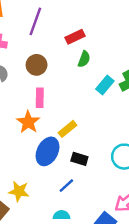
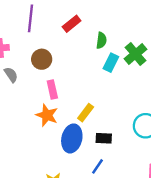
green semicircle: (84, 59) -> (101, 40), moved

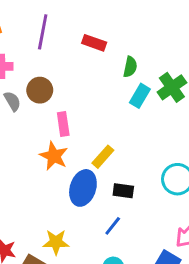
red rectangle: (72, 24) -> (94, 43), turned 54
brown circle: (42, 59) -> (40, 90), moved

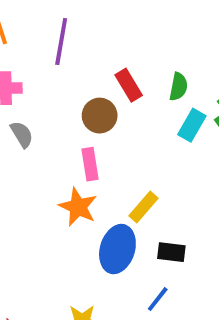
red rectangle: (94, 43) -> (129, 85), moved, turned 40
brown circle: (40, 90) -> (100, 116), moved

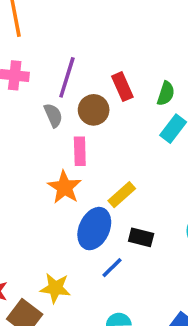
purple line: (61, 41) -> (67, 77), moved
gray semicircle: (22, 134) -> (53, 115), moved
blue line: (158, 299) -> (112, 268), moved

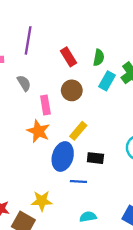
purple line: (67, 77) -> (28, 40), moved
brown circle: (94, 110) -> (72, 90), moved
blue line: (112, 268) -> (78, 181), turned 56

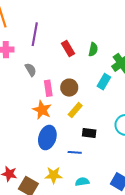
cyan rectangle: (107, 81) -> (104, 82), moved
brown circle: (72, 90) -> (69, 88), moved
blue ellipse: (63, 157) -> (47, 138), moved
yellow star: (42, 201) -> (54, 175), moved

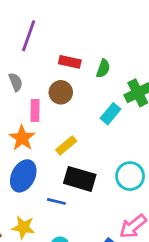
red rectangle: (68, 48) -> (70, 62), turned -56
brown circle: (69, 88) -> (61, 92), moved
black rectangle: (89, 133) -> (80, 179), size x1.6

